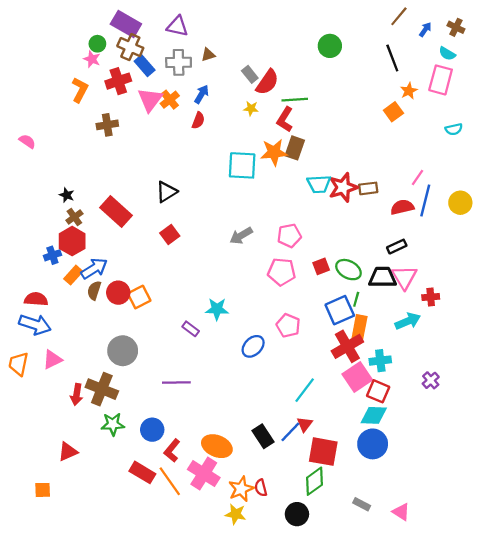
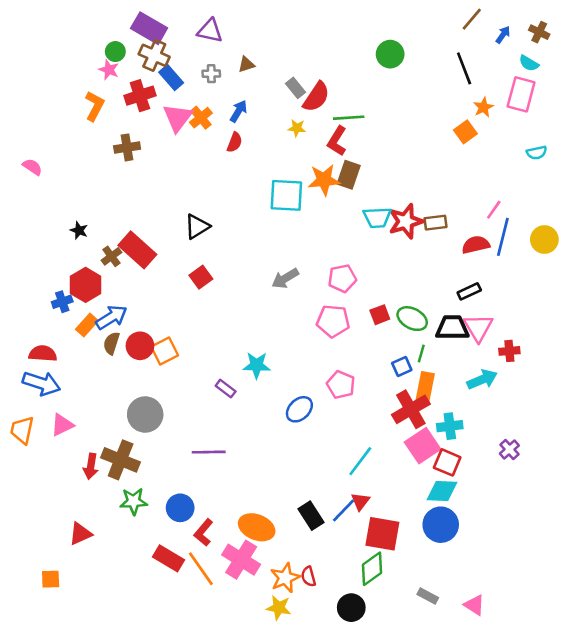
gray cross: (179, 62) -> (211, 74), size x0.6
brown cross: (74, 217) -> (111, 256), moved
blue square: (340, 310) -> (402, 367), size x0.6

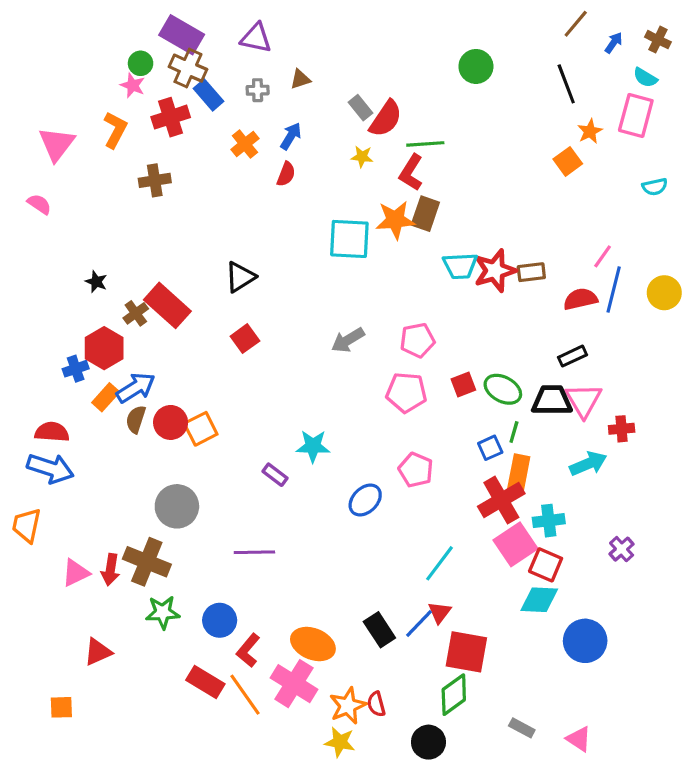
pink triangle: (178, 118) -> (57, 144), moved
pink triangle: (62, 425) -> (76, 573), moved
blue circle: (441, 525) -> (585, 641), moved

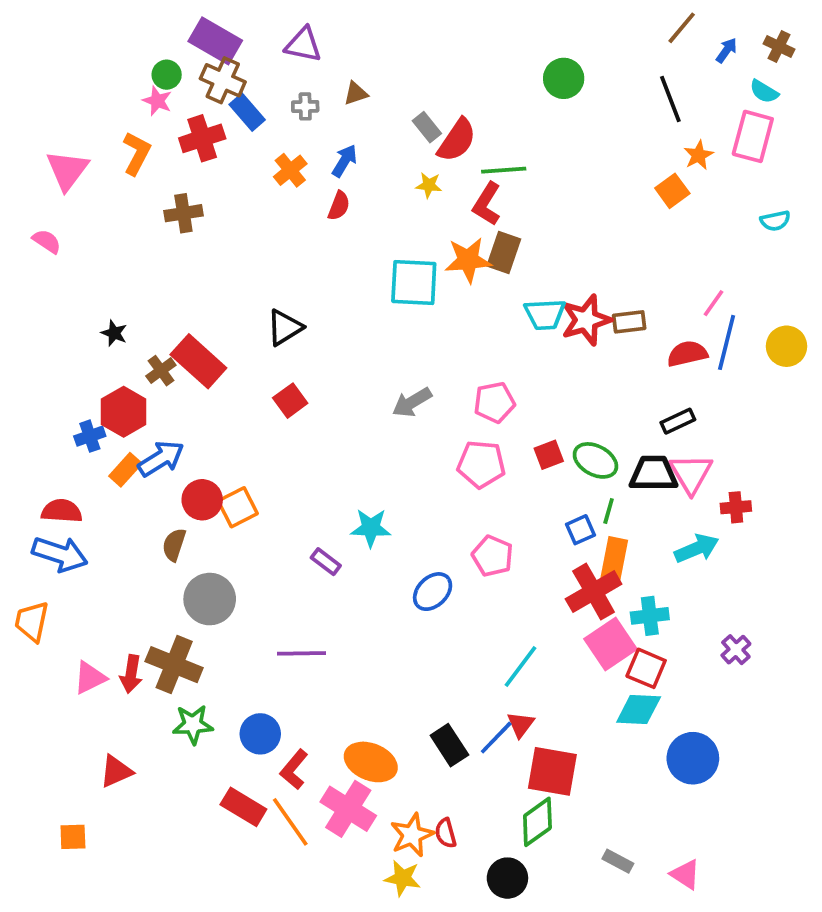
brown semicircle: (136, 419) -> (174, 545), moved

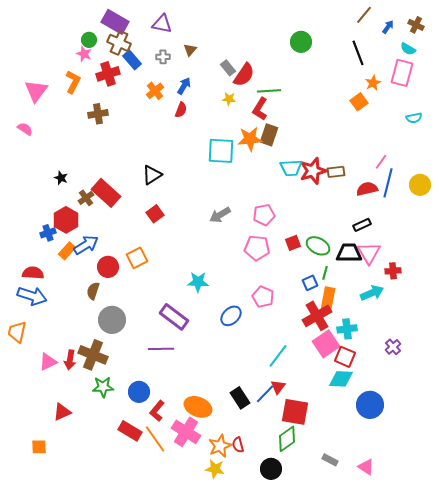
brown triangle: (356, 93) -> (190, 50), turned -32
orange square: (238, 507) -> (137, 258), moved
purple rectangle: (326, 562) -> (174, 317), moved, size x1.8

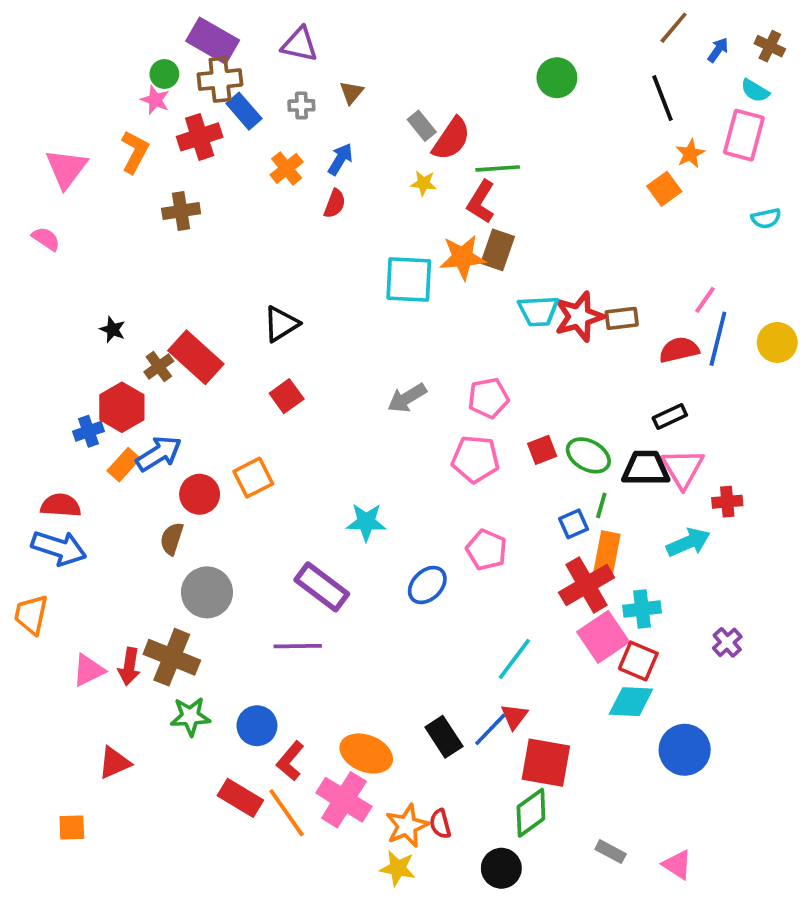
brown cross: (119, 43) -> (220, 80), turned -30

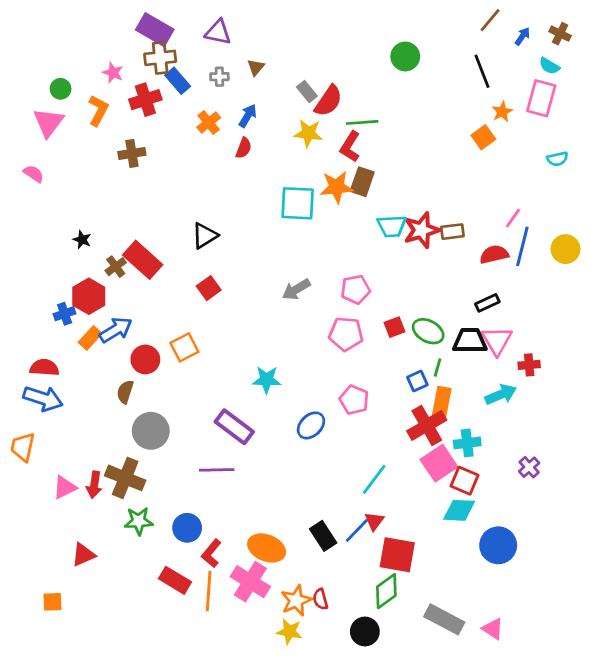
green circle: (164, 74) -> (61, 89), moved
yellow star: (424, 183) -> (308, 133), size x1.5
orange line: (287, 813) -> (209, 591), turned 39
gray rectangle: (611, 852) -> (444, 619), size x1.8

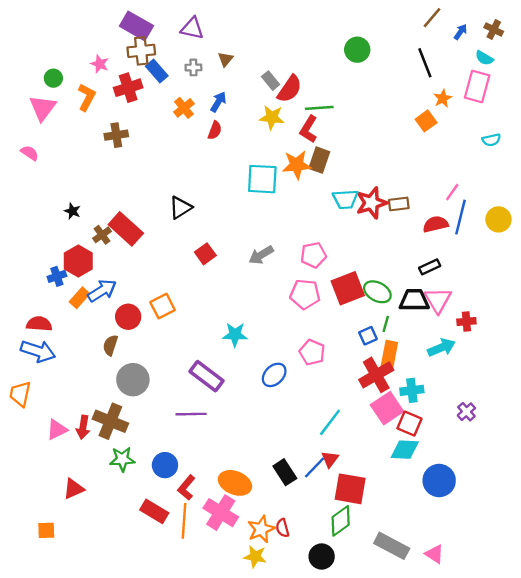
red square: (209, 288) -> (205, 254), moved
red square: (394, 327) -> (348, 288), size x1.8

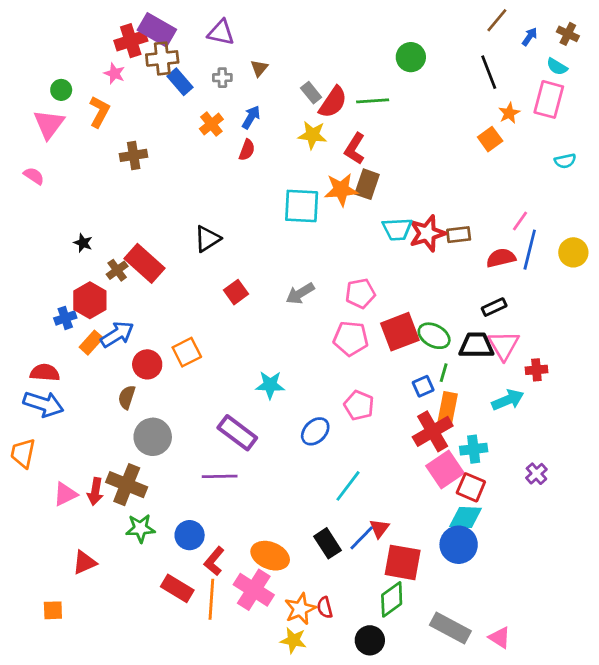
red cross: (128, 88) -> (131, 41), moved
green line: (319, 108) -> (373, 101), moved
cyan line: (330, 422) -> (348, 486), moved
blue circle: (439, 481) -> (459, 545), moved

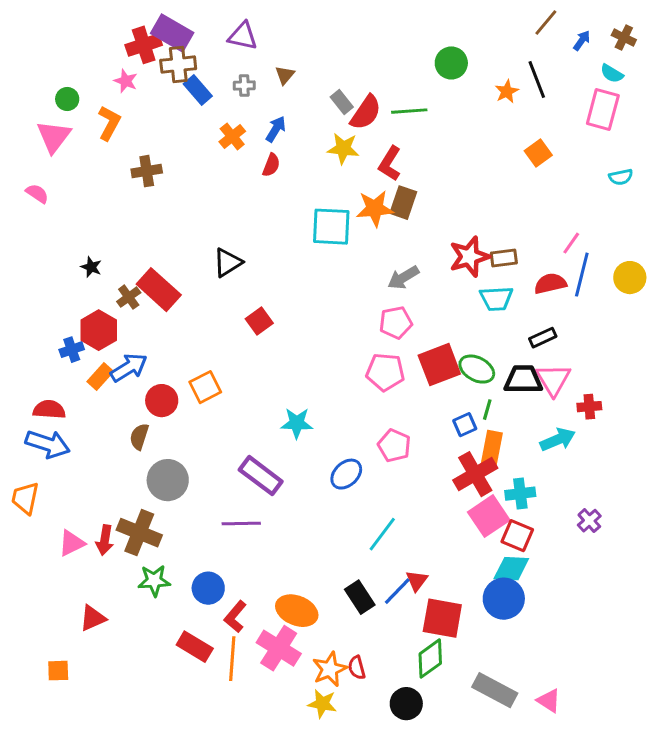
orange star: (509, 113) -> (507, 92), moved
cyan trapezoid: (397, 229) -> (496, 299), moved
gray arrow: (300, 293) -> (403, 278), moved

